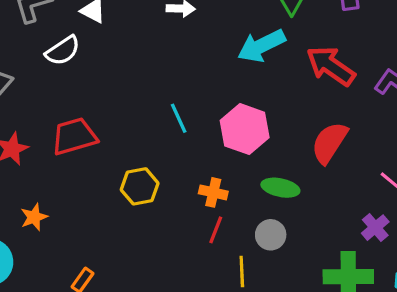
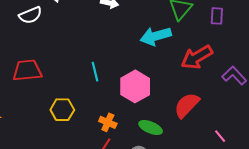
red arrow: (331, 66) -> (197, 57), turned -76

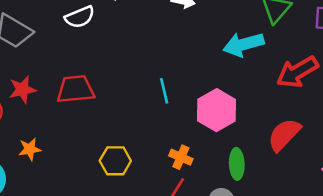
yellow hexagon: (62, 110) -> (115, 161), moved
green ellipse: (151, 127) -> (237, 164), turned 65

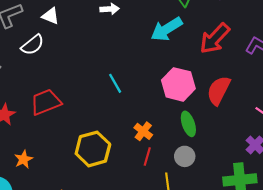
pink hexagon: (217, 110) -> (178, 84), moved
orange cross: (181, 157) -> (143, 131), turned 30
yellow hexagon: (115, 161) -> (93, 149), size x1.4

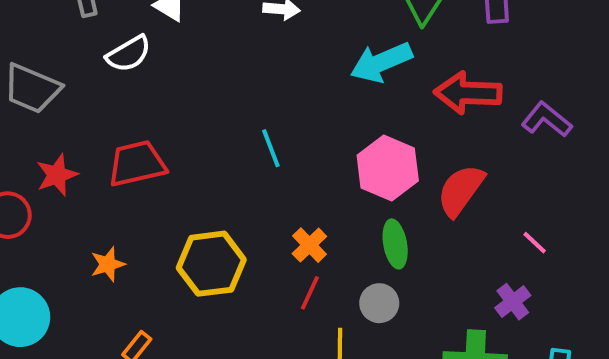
red arrow: (215, 38) -> (468, 93), turned 40
orange star: (24, 159) -> (108, 264), moved

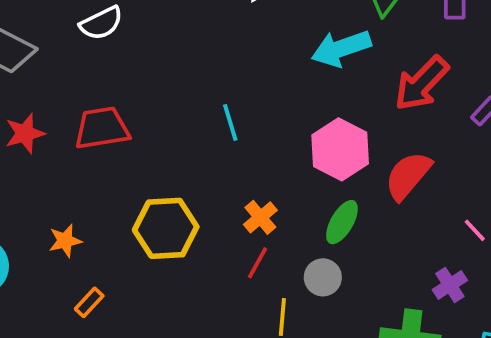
red arrow: (468, 93) -> (421, 83), turned -52
green ellipse: (395, 244) -> (342, 222), turned 36
orange star: (108, 264) -> (65, 241), moved

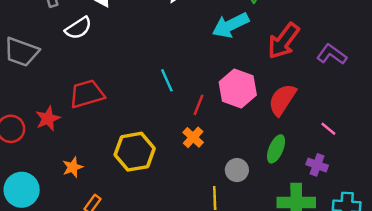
red star: (25, 133) -> (48, 119), moved
green ellipse: (342, 222) -> (276, 149), moved
red line: (258, 263) -> (198, 105), moved
purple cross: (450, 285) -> (317, 165), turned -30

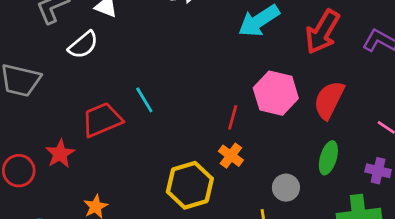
cyan line: (167, 80) -> (144, 100), moved
yellow hexagon: (135, 152) -> (190, 185), moved

